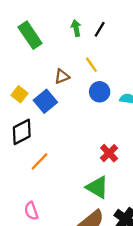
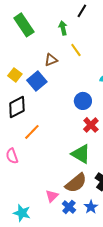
green arrow: (76, 28) -> (63, 28), moved
black line: (100, 29) -> (82, 11), moved
blue circle: (100, 92) -> (83, 101), moved
pink semicircle: (31, 211) -> (12, 156), moved

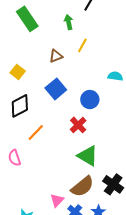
yellow line: (76, 50) -> (82, 45), turned 64
blue square: (37, 81) -> (56, 89), moved
red cross: (91, 125) -> (78, 125), moved

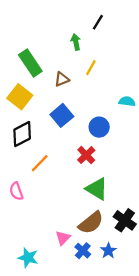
green rectangle: (27, 19) -> (30, 63), moved
yellow square: (18, 72) -> (20, 97), size x1.5

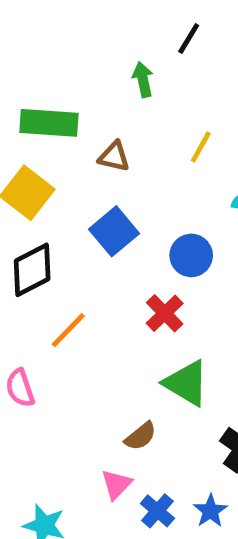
green rectangle: (30, 63) -> (49, 123), turned -52
yellow line: (91, 68) -> (201, 147), moved
brown triangle: (62, 79) -> (114, 157), turned 35
brown semicircle: (91, 223) -> (141, 436), moved, size x0.6

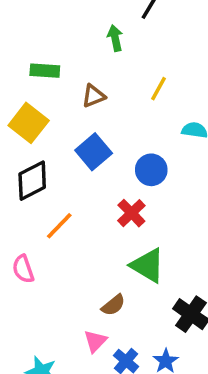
green rectangle: (49, 123) -> (45, 71), size x0.7
brown triangle: (114, 157) -> (94, 96), turned -35

